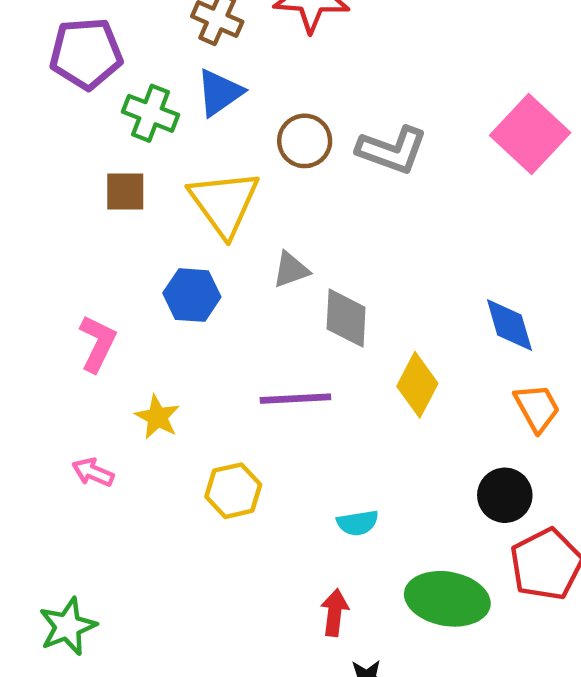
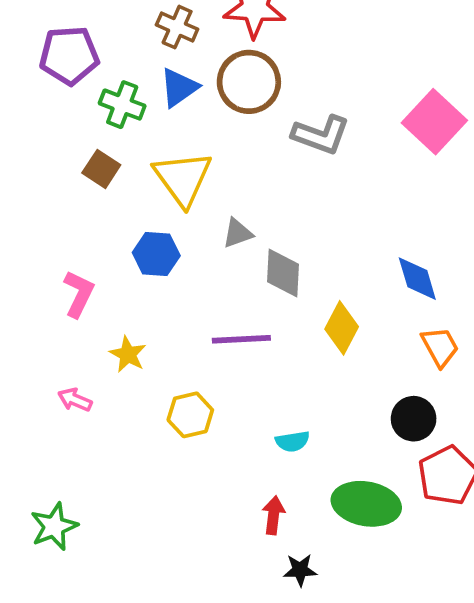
brown circle: (305, 141) -> (249, 82), moved, size x1.4
brown square: (125, 192) -> (101, 169), turned 33

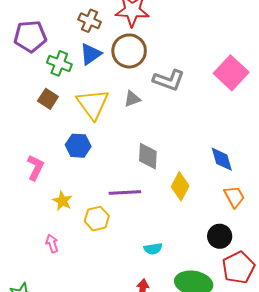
gray triangle: (238, 233) -> (132, 99), moved
pink arrow: (75, 400) -> (52, 244), moved, turned 48
yellow hexagon: (190, 415) -> (97, 219), moved

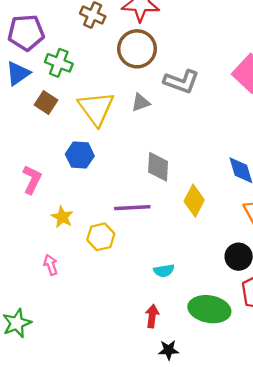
blue triangle: (91, 54) -> (18, 73), moved

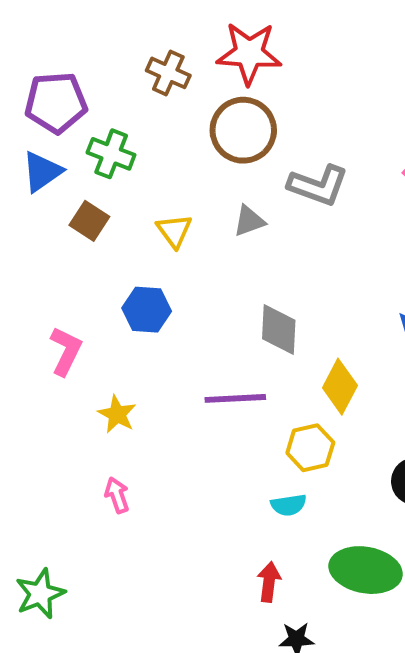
yellow triangle: (96, 108) -> (174, 231), size x0.6
yellow hexagon: (101, 237) -> (310, 448), moved
pink arrow: (51, 265) -> (117, 495), moved

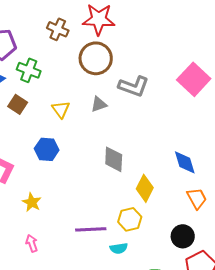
purple line: (235, 398) -> (91, 229), moved

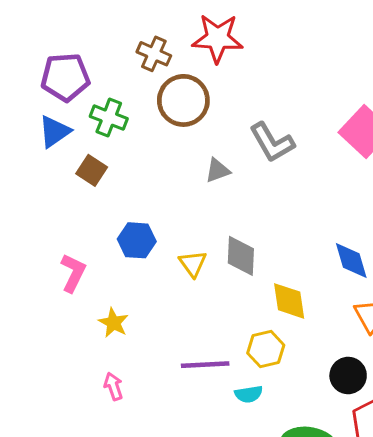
brown circle: (96, 58) -> (183, 100), moved
gray L-shape: (134, 86) -> (272, 142), turned 40
yellow triangle: (61, 109) -> (193, 264), moved
yellow diamond: (145, 188) -> (289, 301), turned -36

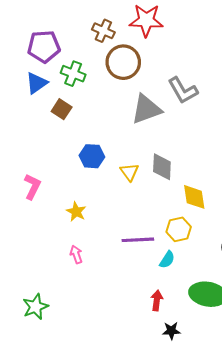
gray triangle: (218, 170) -> (146, 109), size x1.8
pink L-shape: (73, 273) -> (32, 187), moved
cyan semicircle: (249, 394) -> (167, 260), turned -48

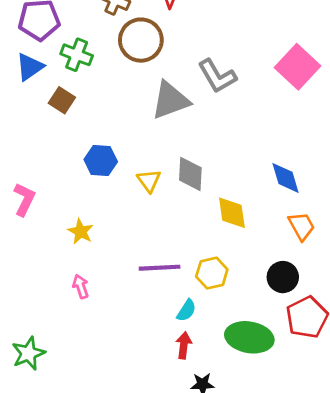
yellow hexagon: (179, 229) -> (212, 273), moved
cyan semicircle: (167, 260) -> (186, 311), moved

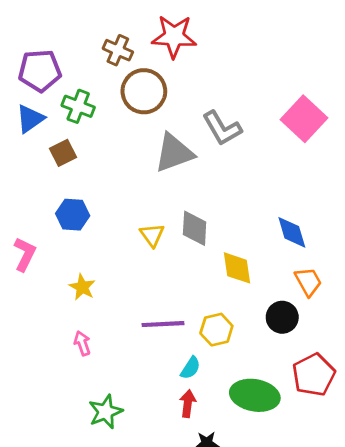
brown square: (62, 100) -> (63, 153), turned 30
blue hexagon: (101, 161) -> (73, 215), moved
black circle: (283, 277) -> (282, 317), moved
green star: (28, 353) -> (106, 412), moved

